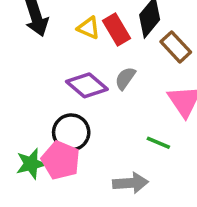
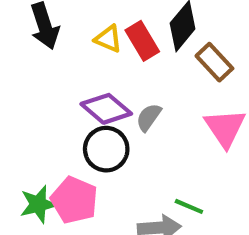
gray semicircle: (125, 78) -> (149, 117), moved
black circle: (71, 132) -> (106, 149), moved
green line: (158, 143) -> (189, 206), moved

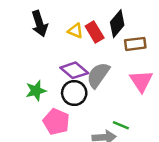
brown rectangle: (214, 62) -> (135, 44), turned -54
gray semicircle: (149, 117) -> (98, 75), size x1.6
green star: (38, 204) -> (36, 91), moved

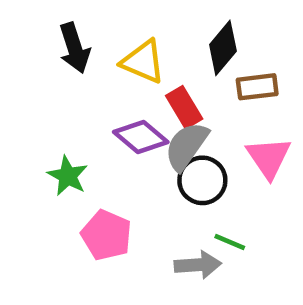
yellow triangle: (75, 31) -> (143, 62), size x1.5
red rectangle: (95, 32) -> (184, 107), moved
green star: (36, 91) -> (68, 176), turned -30
black circle: (74, 93) -> (202, 180), moved

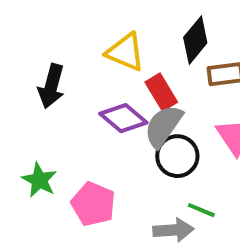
black arrow: (75, 48) -> (51, 86), moved, turned 33
green star: (68, 176) -> (39, 180), moved

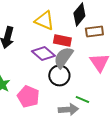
red rectangle: (161, 92) -> (62, 41), turned -48
black circle: (177, 156) -> (59, 76), moved

